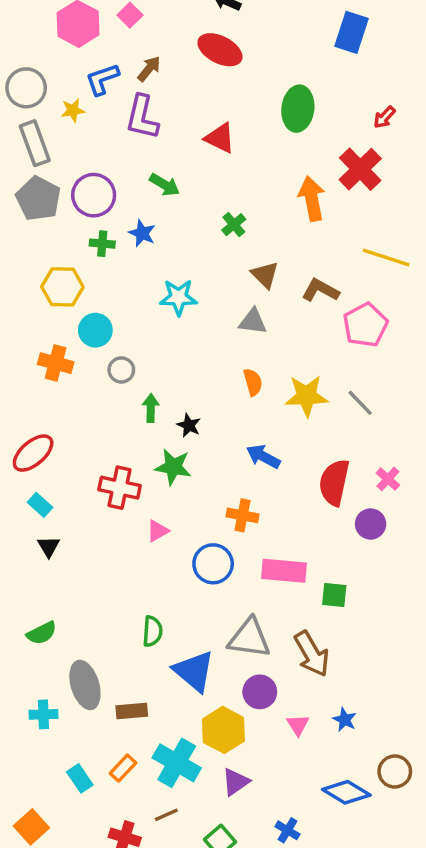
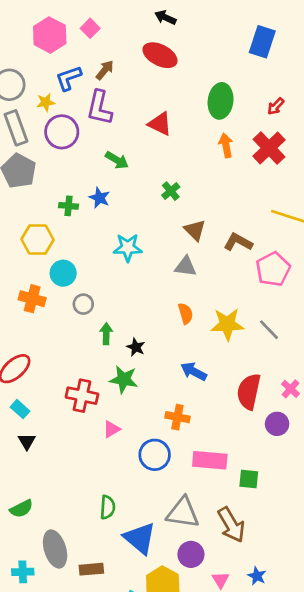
red arrow: (384, 117) -> (276, 106), moved
purple circle: (94, 195) -> (62, 132), moved
orange arrow: (312, 199) -> (226, 145), moved, size x0.7

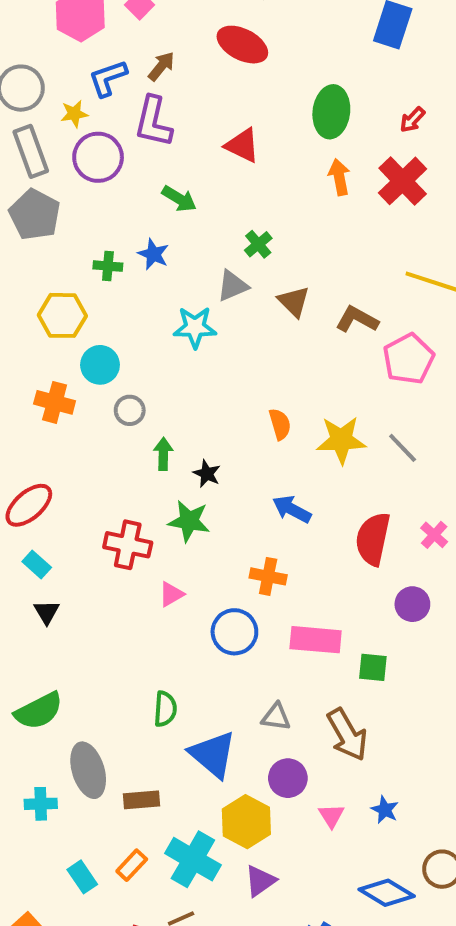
gray triangle: (186, 266) -> (232, 286), moved, turned -30
purple circle: (277, 424) -> (412, 604), moved
green semicircle: (21, 509) -> (39, 711), size x1.4
gray triangle: (183, 513) -> (276, 717), size x0.6

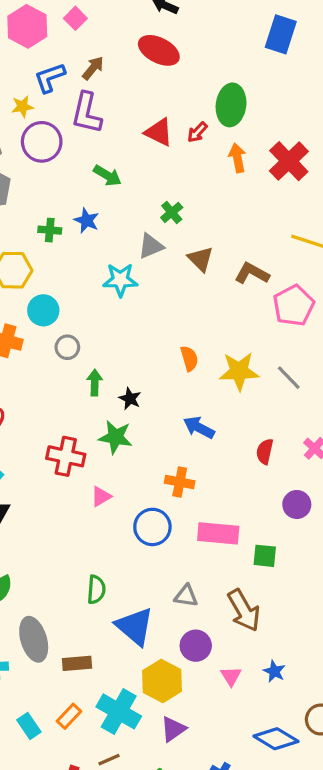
red arrow: (412, 120) -> (197, 132), moved
red semicircle: (373, 539) -> (265, 452), size x0.6

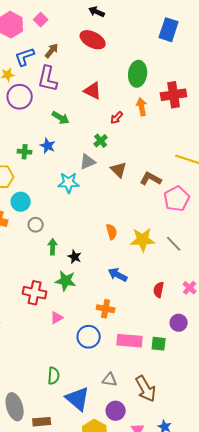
red arrow: (197, 132) -> (117, 118), moved
red cross: (289, 161) -> (174, 95), moved, turned 35
green square: (265, 556) -> (159, 344), moved

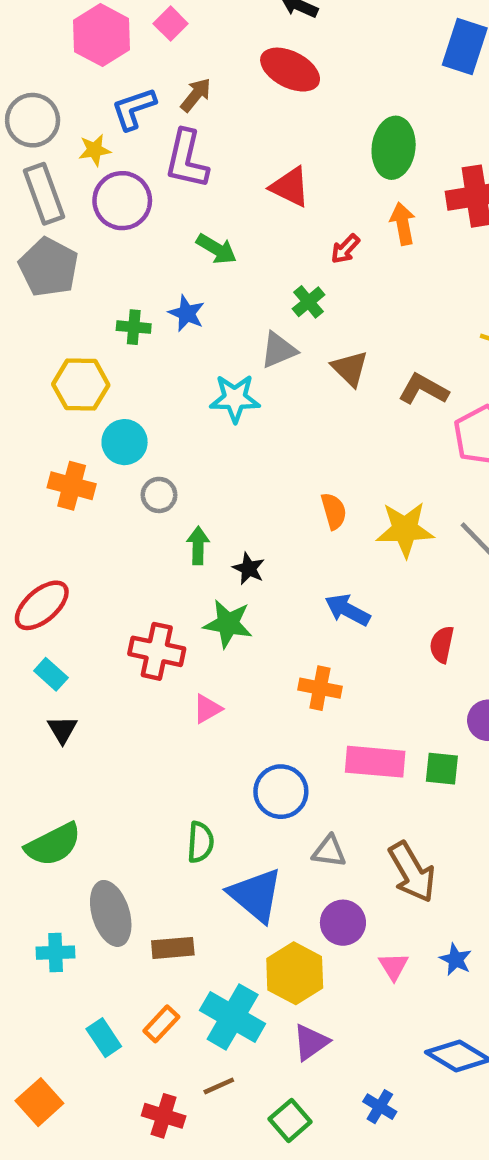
blue circle: (89, 337) -> (281, 792), moved

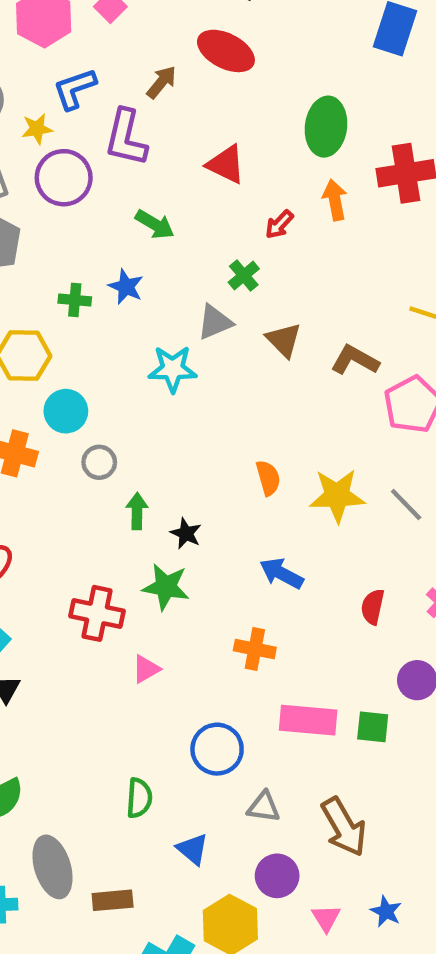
brown arrow: (196, 95) -> (161, 82), moved
blue triangle: (256, 895) -> (193, 849), size x0.6

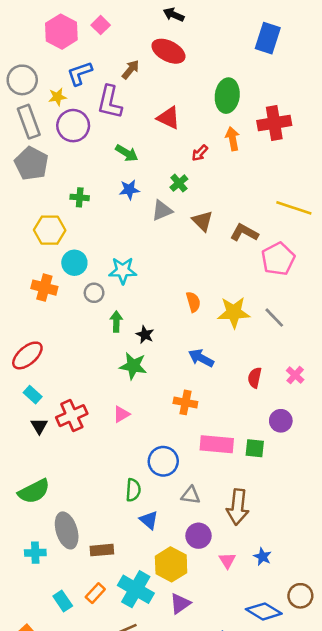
blue star: (126, 287) -> (129, 190), moved, turned -30
cyan star: (173, 369) -> (123, 271), moved
red cross: (97, 613) -> (72, 416), moved, turned -36
green semicircle: (139, 798) -> (133, 490), moved
brown arrow: (344, 827) -> (238, 507), turned 36

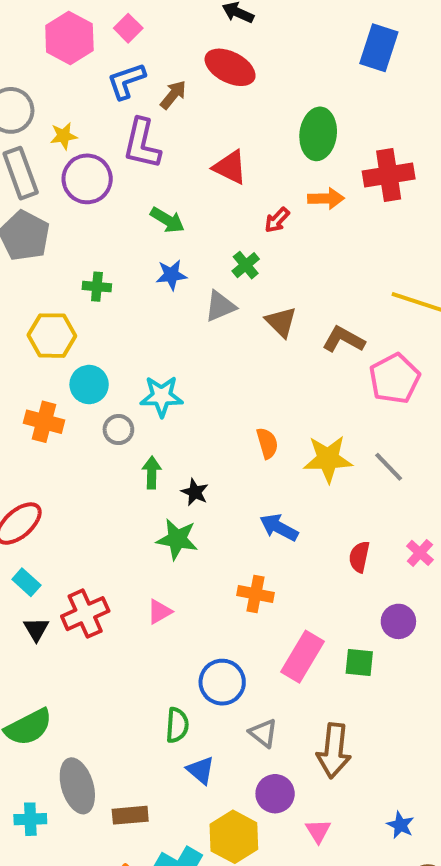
blue L-shape: (80, 73) -> (126, 81), moved
orange arrow: (232, 139) -> (326, 199), turned 100
pink rectangle: (217, 444) -> (302, 657), turned -64
gray triangle: (191, 495) -> (263, 733), turned 30
blue star: (263, 557) -> (400, 825), moved

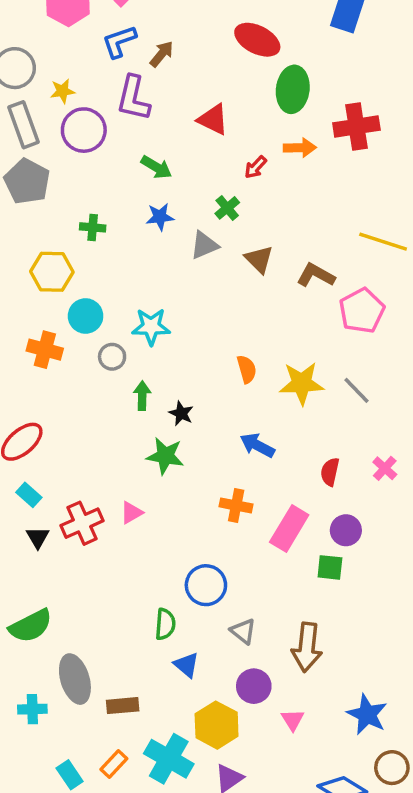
red ellipse: (230, 67) -> (257, 40), moved
pink triangle: (160, 612) -> (132, 513), moved
purple circle: (398, 621) -> (346, 530), moved
pink rectangle: (302, 657) -> (289, 529), moved
blue star: (400, 825) -> (367, 714), size x1.6

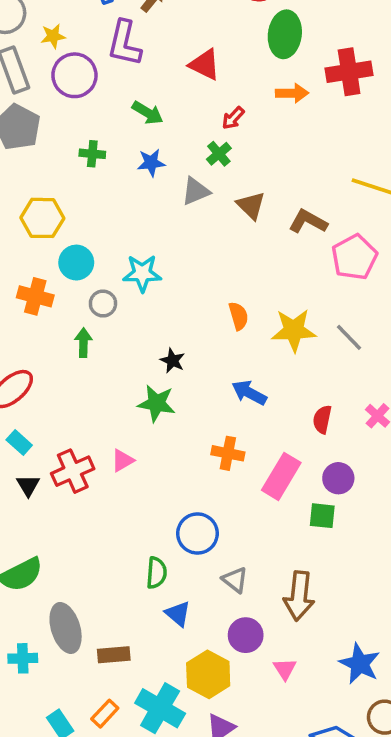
red arrow: (256, 167) -> (233, 118), moved
green cross: (93, 227) -> (92, 154), moved
green arrow: (142, 396) -> (83, 343), moved

